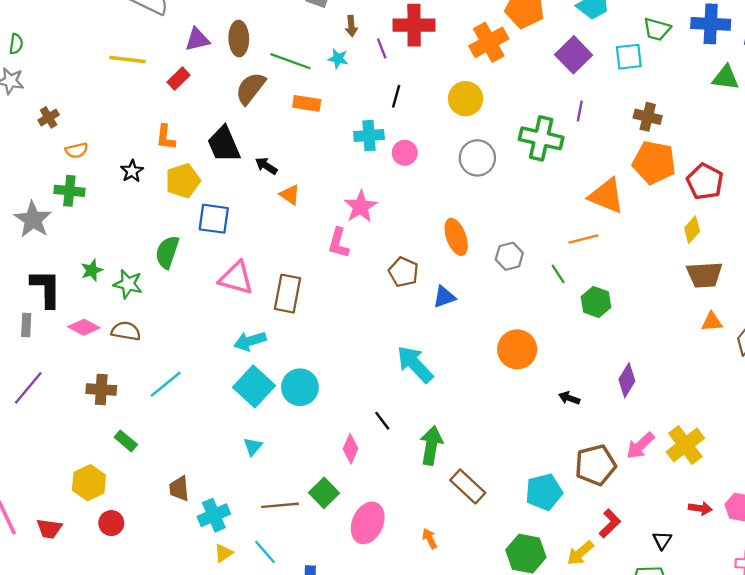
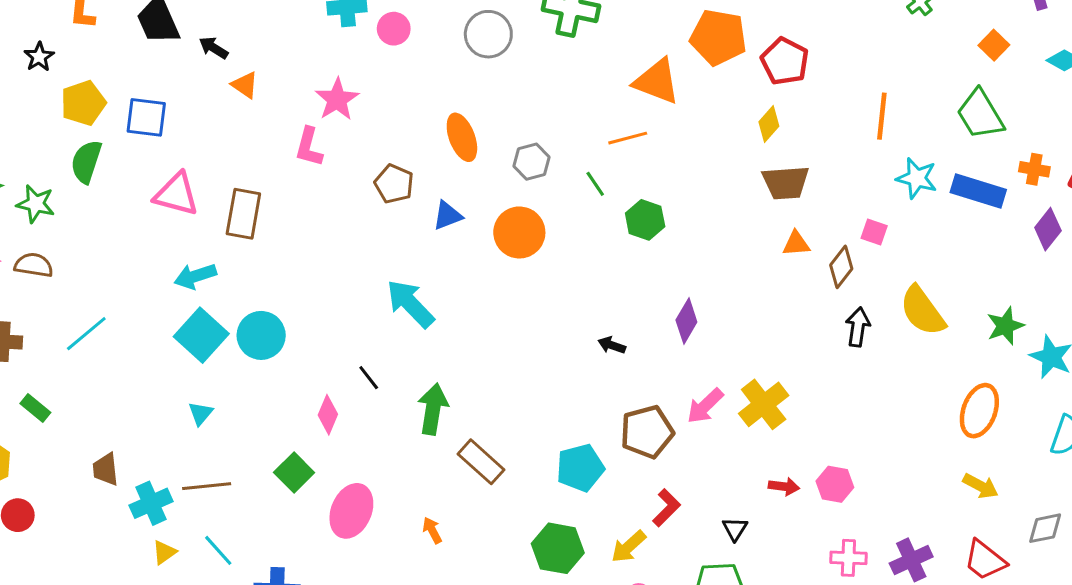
yellow pentagon: (183, 181) -> (83, 103), moved
orange circle: (517, 349) -> (519, 232), moved
brown line: (280, 505) -> (207, 486), moved

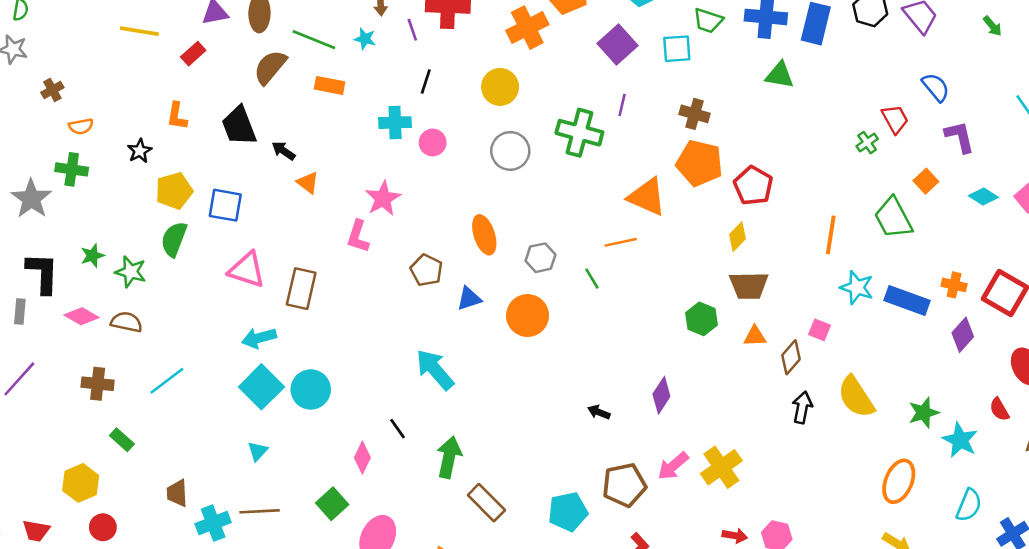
green trapezoid: (980, 114) -> (893, 218), moved
green hexagon: (645, 220) -> (702, 319), moved

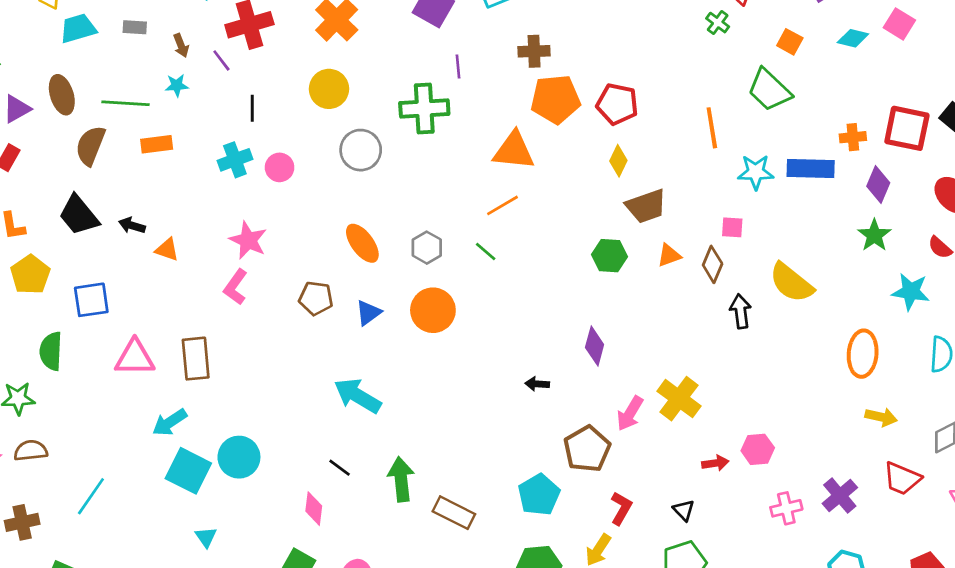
yellow pentagon: (174, 191) -> (30, 275), moved
pink L-shape: (358, 236) -> (235, 287), turned 36
green star: (924, 413) -> (874, 235), moved

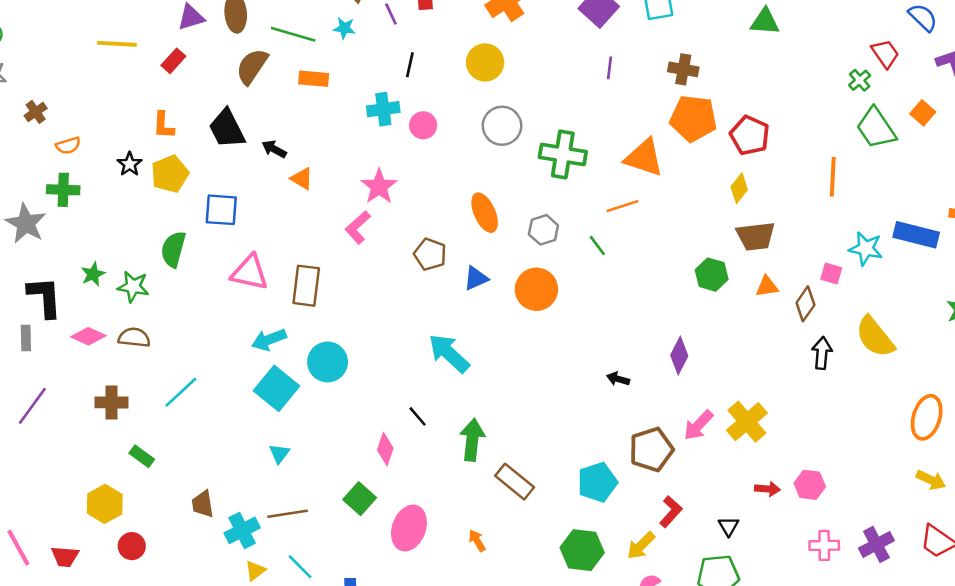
green trapezoid: (769, 90) -> (876, 128), moved
green cross: (424, 109) -> (563, 155), moved
cyan star: (756, 172) -> (866, 249), moved
cyan circle: (239, 457) -> (328, 362), moved

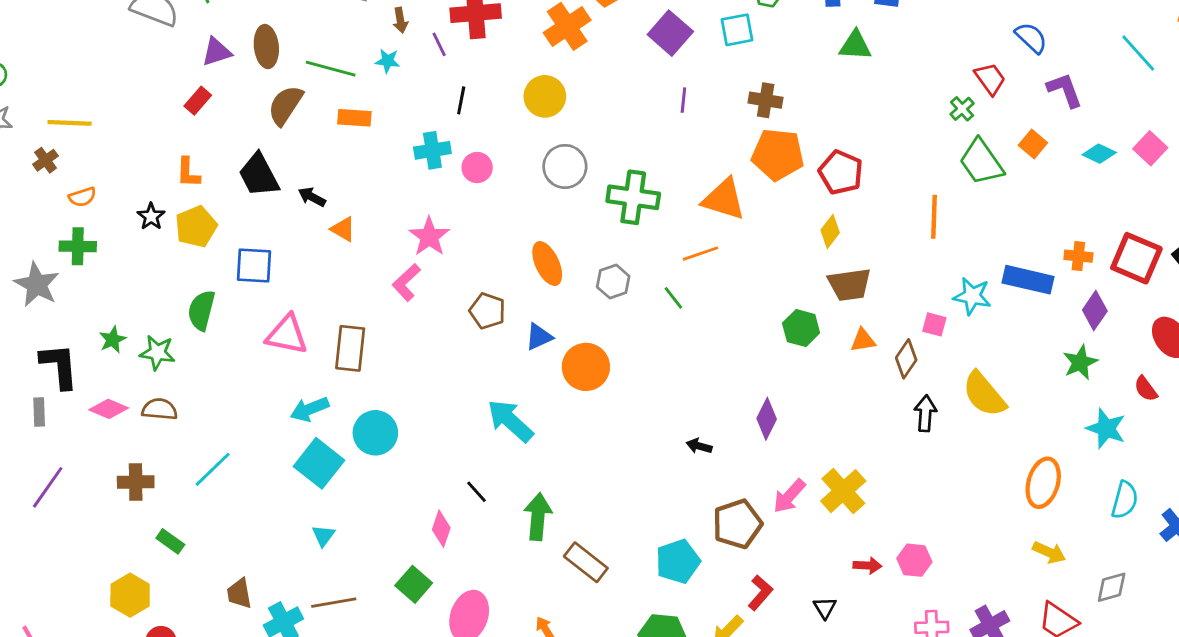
yellow line: (117, 44) -> (70, 123), moved
orange circle: (536, 289) -> (586, 367), moved

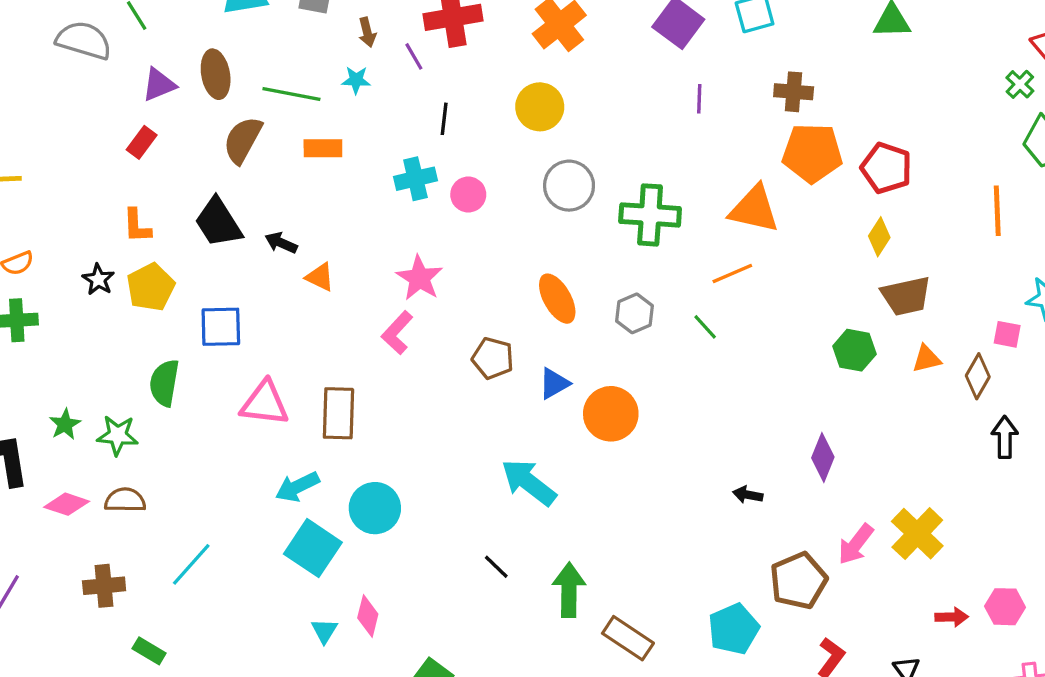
pink diamond: (441, 529) -> (368, 616), moved

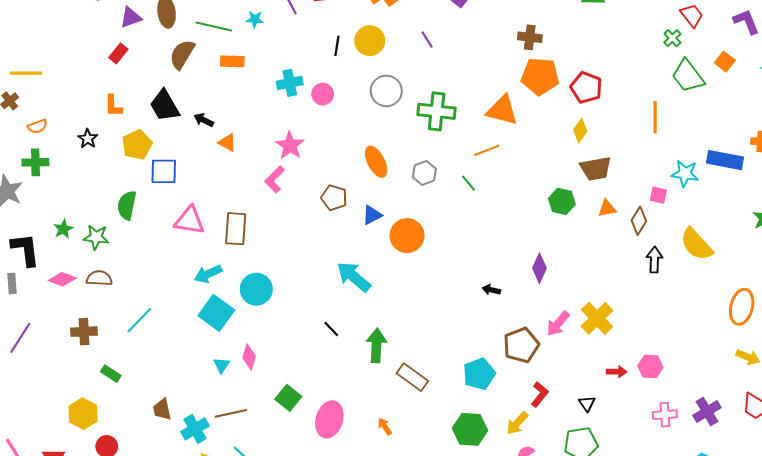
purple line: (699, 99) -> (427, 40), moved, turned -36
black line: (444, 119) -> (337, 46), moved
yellow pentagon: (151, 287) -> (137, 145), moved

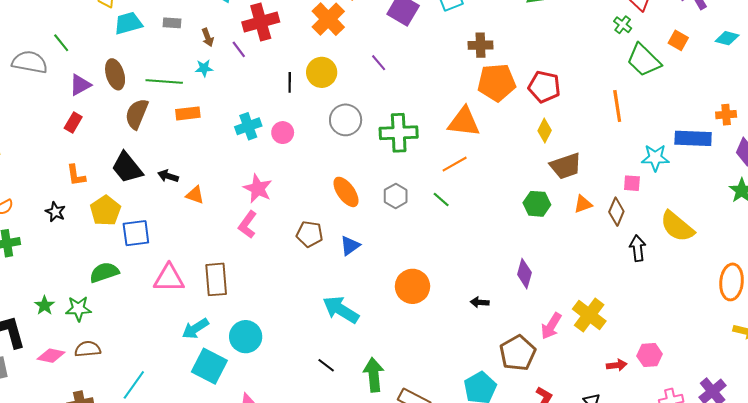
green semicircle: (127, 205) -> (104, 272), turned 68
orange circle: (407, 236) -> (412, 286), moved

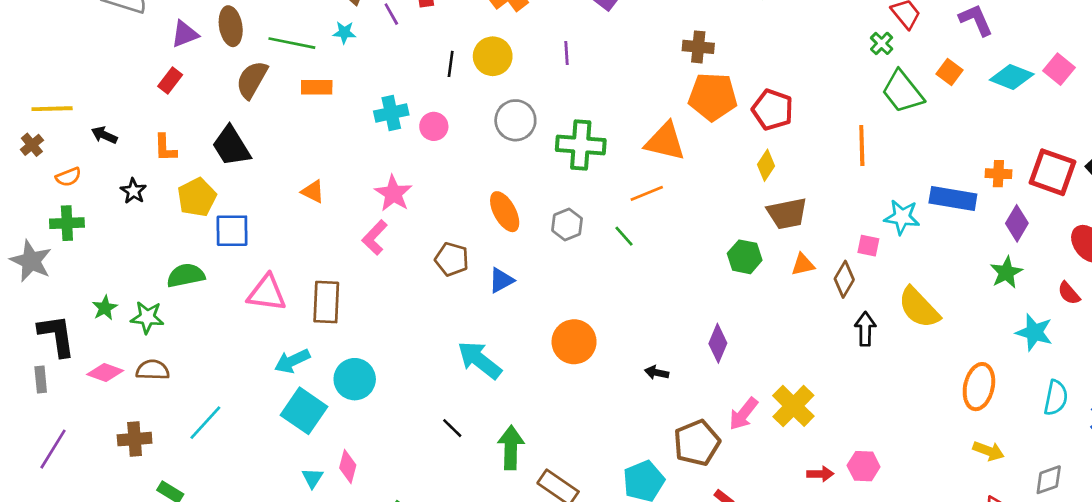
cyan diamond: (727, 38) -> (1012, 77), size x1.4
purple line: (379, 63) -> (566, 53), turned 30
black arrow: (168, 176) -> (104, 135), moved

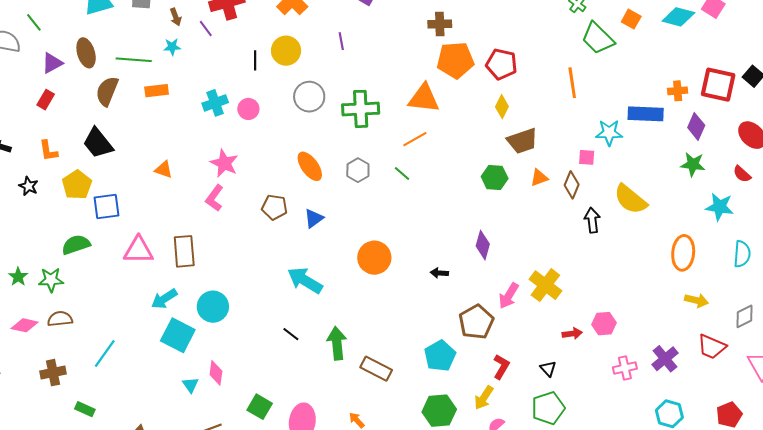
green star: (1006, 272) -> (693, 164), turned -30

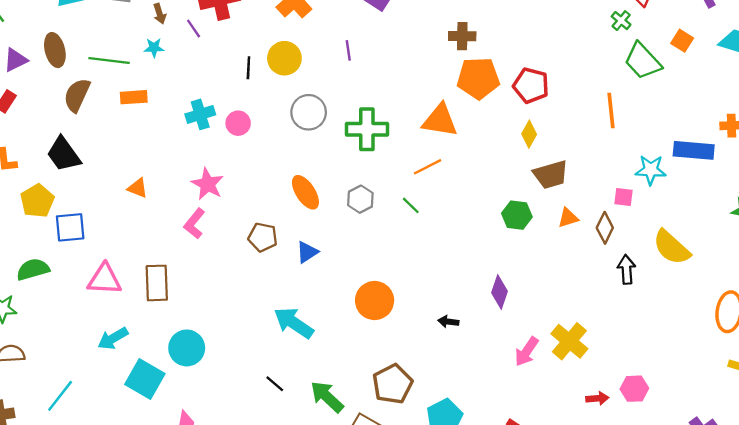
cyan arrow: (164, 299) -> (113, 338), moved
brown pentagon: (476, 322) -> (393, 384), moved
green arrow: (337, 343) -> (327, 397), turned -44

